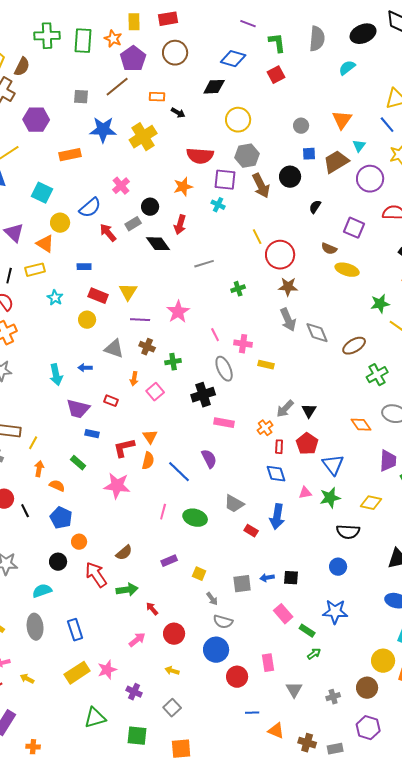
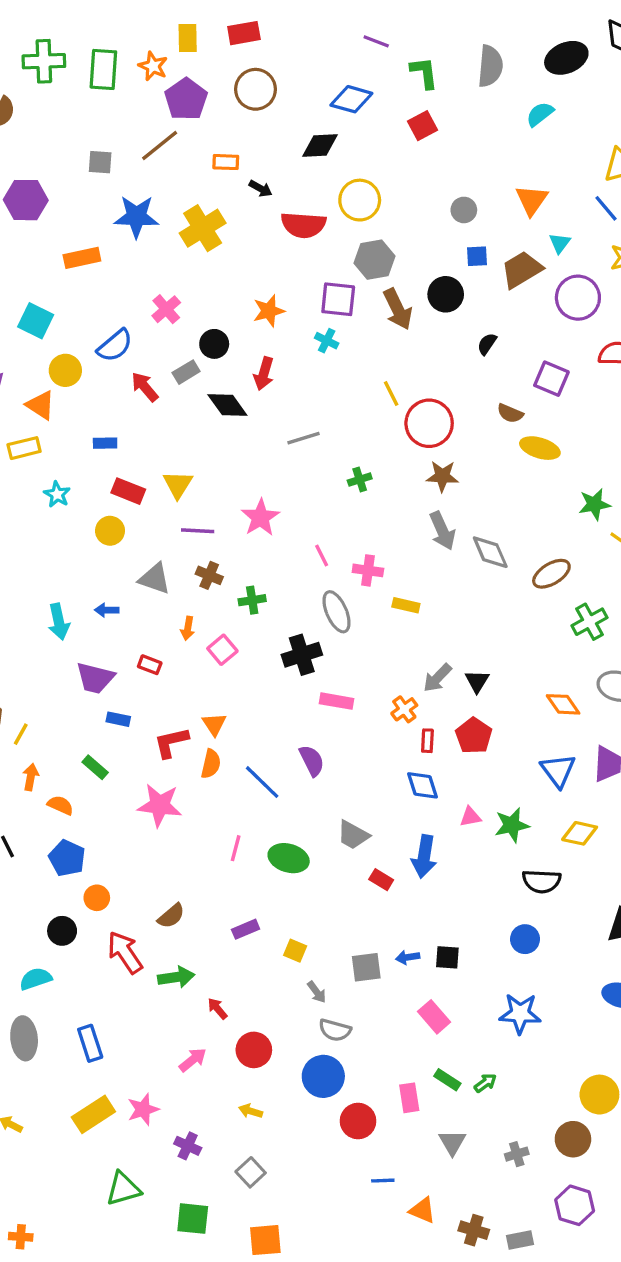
red semicircle: (200, 156) -> (303, 225), moved
blue triangle: (333, 465) -> (558, 770), moved
green rectangle: (307, 631) -> (447, 1080), moved

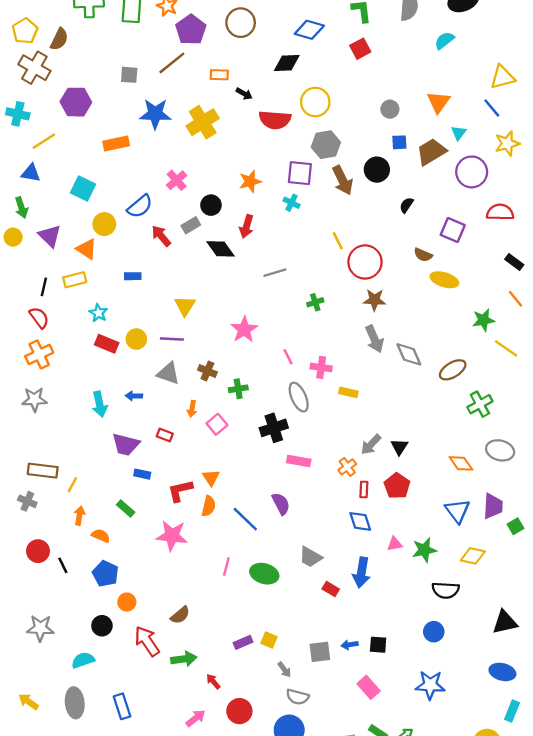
red rectangle: (128, 491) -> (107, 344), moved
purple line: (198, 531) -> (172, 339), moved
purple rectangle: (246, 929) -> (243, 642), moved

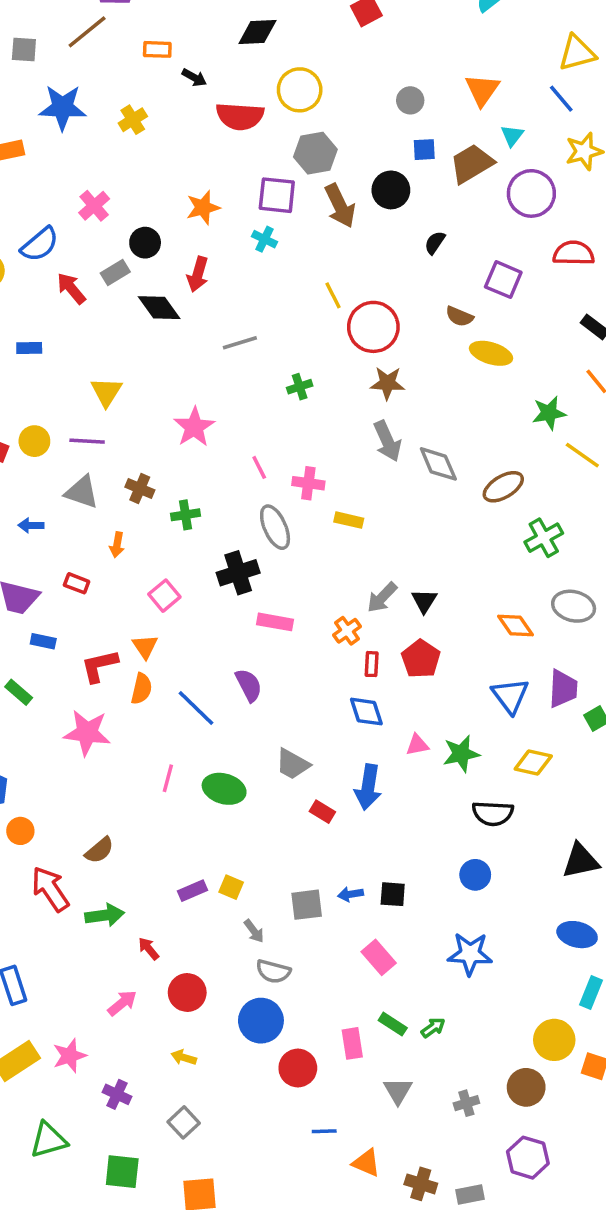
yellow cross: (203, 122) -> (133, 120), size x0.6
pink square: (217, 424) -> (164, 596), moved

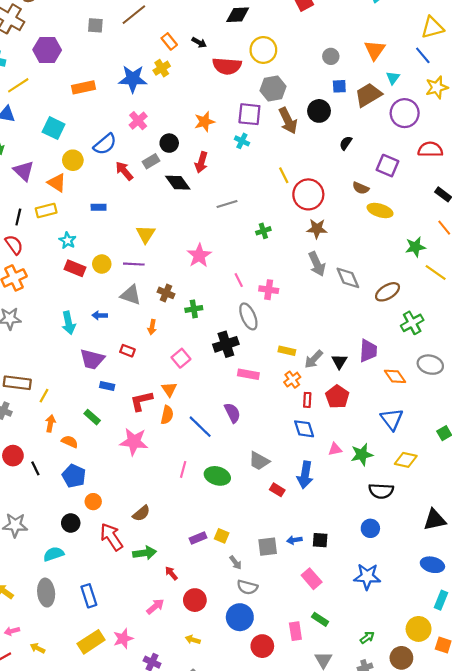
orange rectangle: (157, 49) -> (169, 41), moved, turned 49
blue star: (63, 107) -> (133, 79), moved
yellow rectangle: (349, 520) -> (287, 351), moved
purple trapezoid: (563, 689) -> (368, 351), moved
green arrow: (433, 1028) -> (367, 638), moved

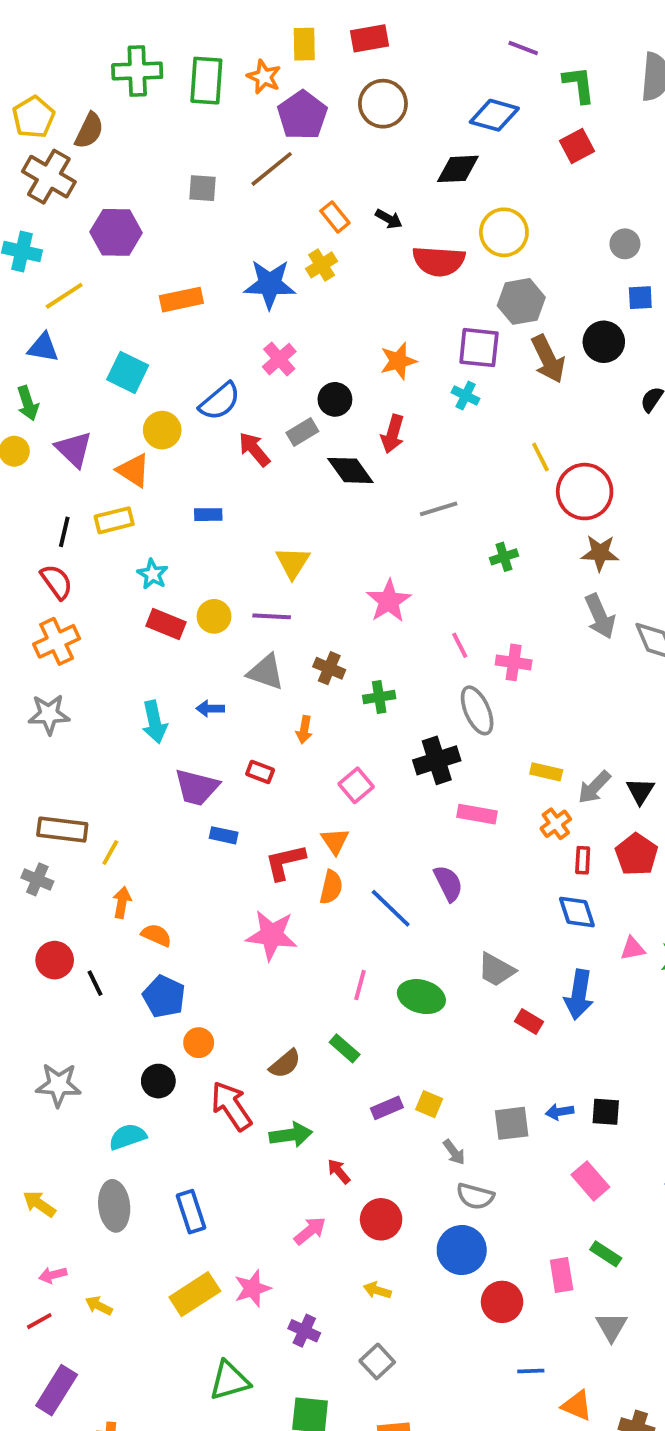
green rectangle: (92, 417) -> (345, 1048), moved

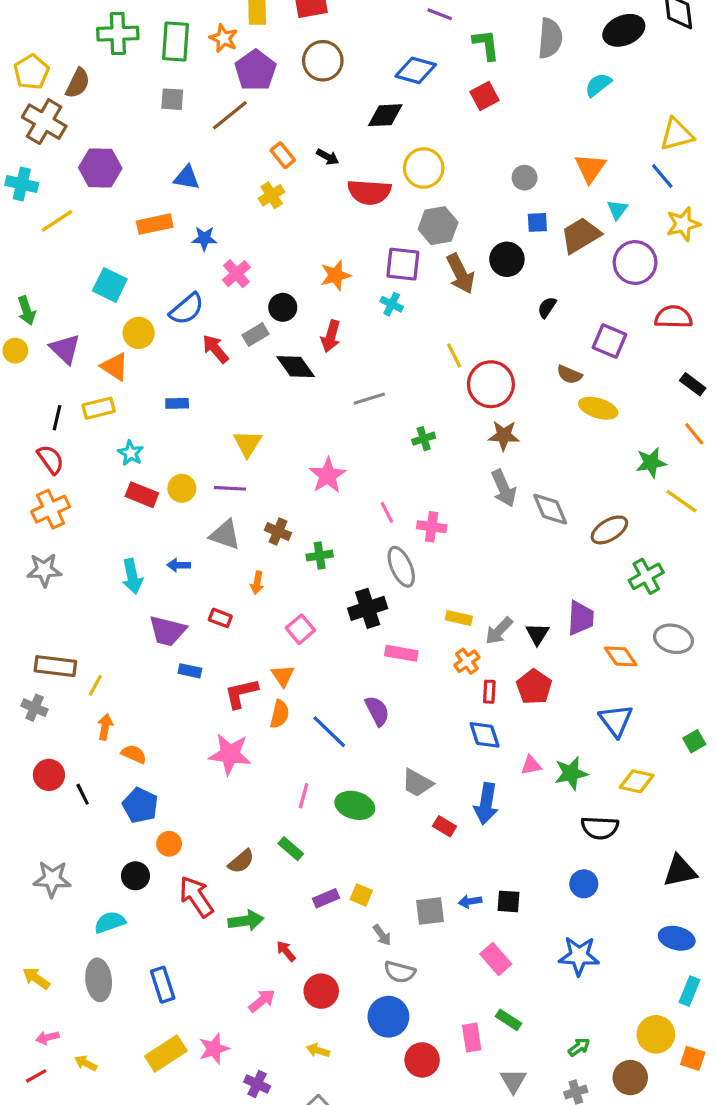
gray square: (202, 188) -> (172, 99), moved
blue star: (270, 284) -> (204, 238), moved, size x0.6
blue triangle: (43, 348) -> (187, 178), moved

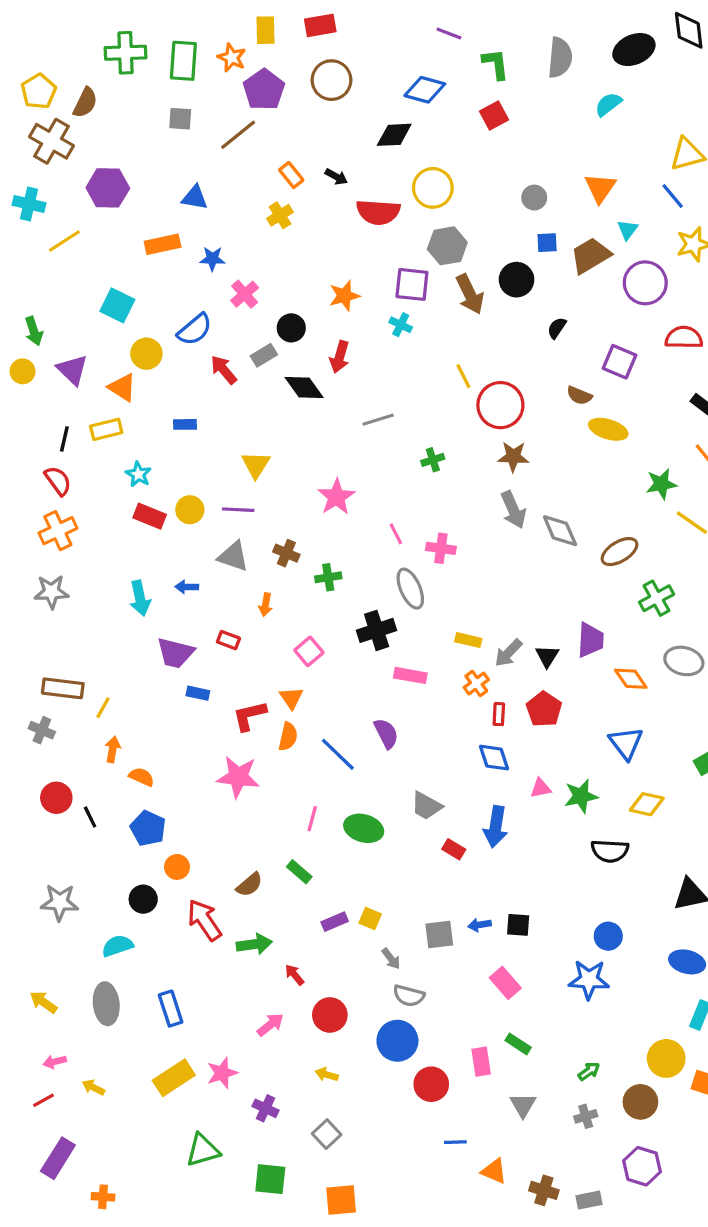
blue circle: (584, 884) -> (608, 936), moved

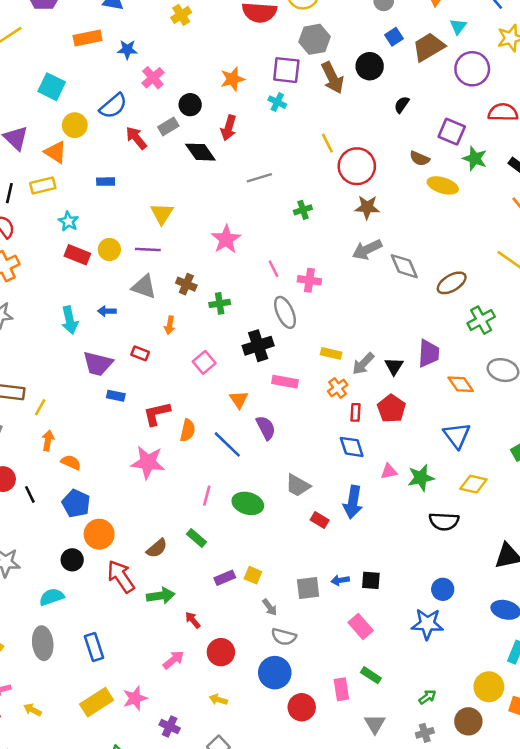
blue square: (547, 243) -> (394, 37), turned -30
green star: (661, 484) -> (475, 159), moved, turned 30
gray arrow: (513, 510) -> (367, 250), turned 88
orange triangle: (291, 698) -> (239, 400), moved
orange circle: (177, 867) -> (99, 534), size x1.5

